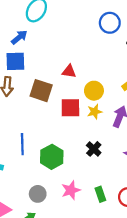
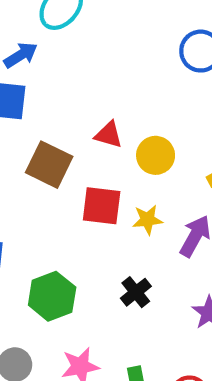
yellow circle: (94, 91) -> (156, 155), moved

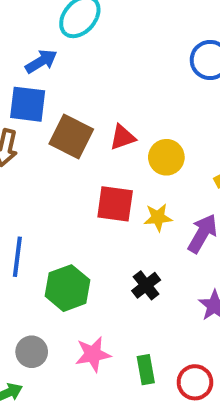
red triangle: (109, 135) -> (123, 137), turned -36
brown square: (49, 165) -> (71, 137), moved

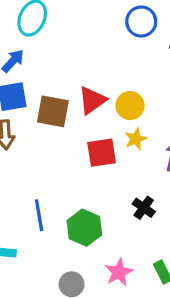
red triangle: (123, 137) -> (92, 100), size x1.4
yellow star: (158, 217) -> (136, 139), moved

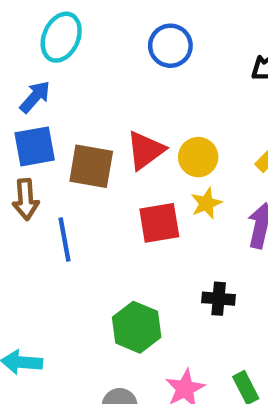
blue circle: (141, 22) -> (170, 46), moved
black cross: (144, 208) -> (219, 299), turned -30
blue line: (39, 215) -> (65, 240), moved

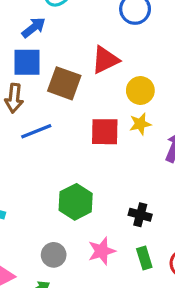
red triangle: (145, 150) -> (105, 60), moved
blue line: (65, 240) -> (36, 131), turned 68
black cross: (219, 299) -> (140, 215), moved

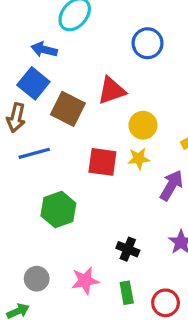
blue arrow: (34, 28) -> (44, 50), turned -135
blue square: (27, 62) -> (33, 83), turned 32
green hexagon: (76, 202) -> (58, 209), moved

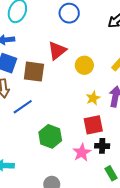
yellow star: (139, 159) -> (93, 98), moved
red square: (102, 162) -> (93, 125), moved
pink star: (85, 281) -> (82, 152), moved

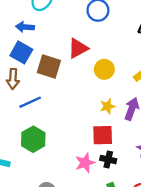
green hexagon: (50, 136) -> (33, 139), moved

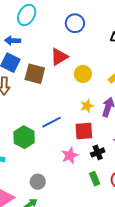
blue line: (30, 102) -> (52, 122), moved
black cross: (108, 160) -> (98, 152), moved, turned -32

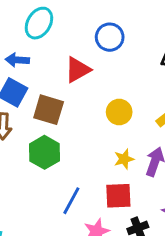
red triangle: (59, 57) -> (78, 70), moved
blue line: (52, 122) -> (71, 201), moved, turned -36
green hexagon: (24, 137) -> (45, 152), moved

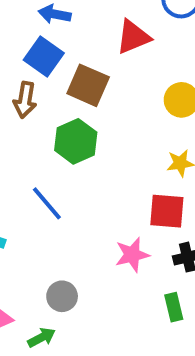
blue line: (71, 201) -> (47, 203), moved, turned -76

